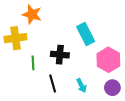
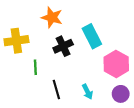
orange star: (32, 14) -> (52, 17), moved
black cross: (60, 55) -> (63, 46), moved, turned -30

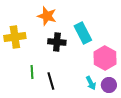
black cross: (63, 46) -> (57, 42), turned 30
green line: (35, 67) -> (32, 72), moved
cyan arrow: (87, 92) -> (91, 83), moved

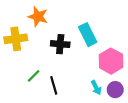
orange star: (47, 16) -> (38, 17), moved
green line: (32, 72) -> (34, 76), turned 48

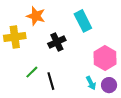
cyan rectangle: (88, 35) -> (83, 21), moved
black cross: (60, 44) -> (57, 42), turned -30

